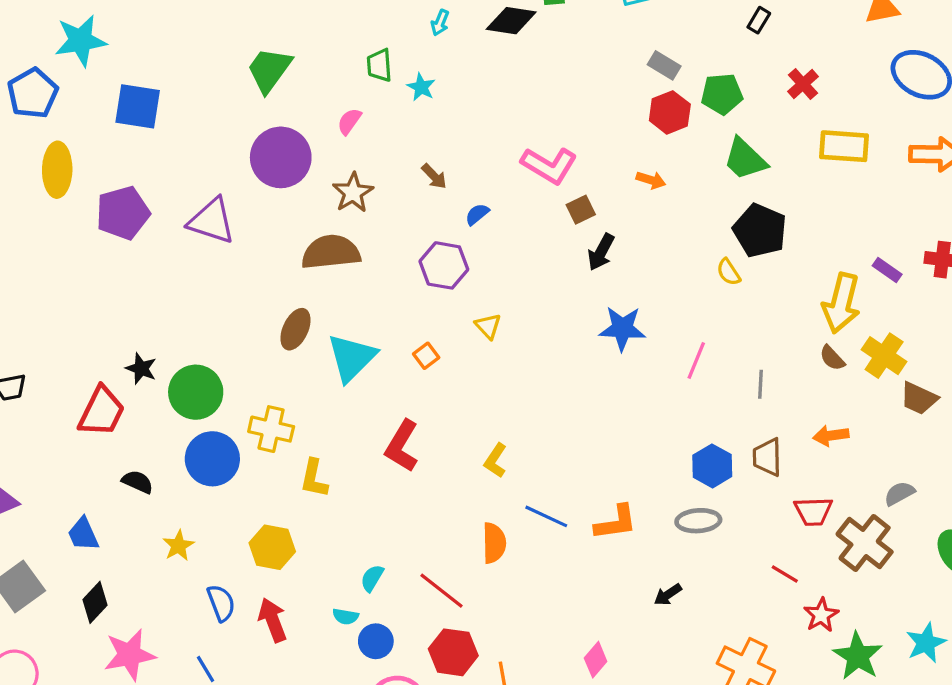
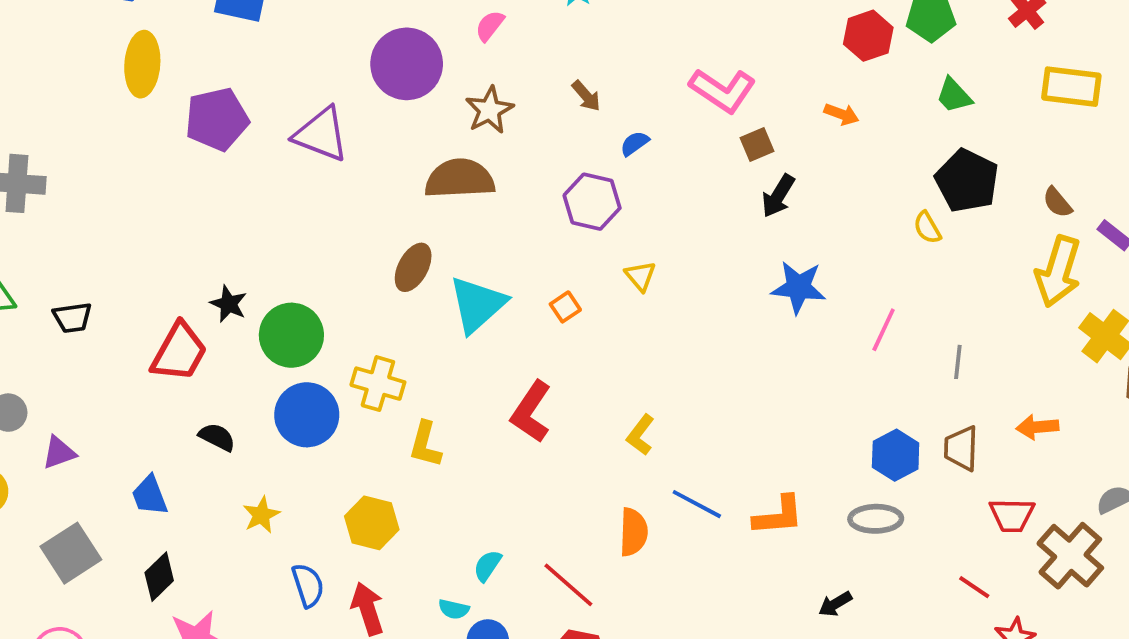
green trapezoid: (745, 159) -> (954, 95), size x0.7
brown semicircle: (832, 358) -> (1057, 202), moved

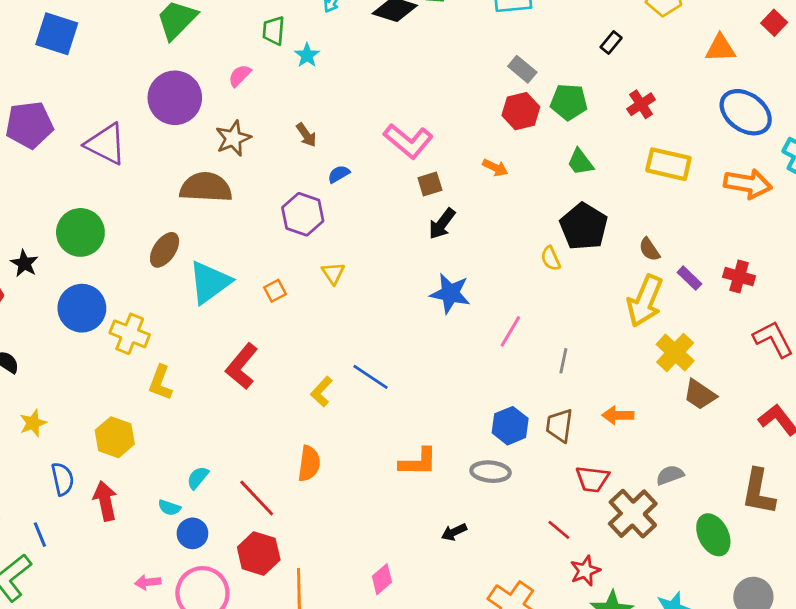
green circle: (291, 335) -> (80, 232), moved
blue circle: (307, 415) -> (82, 308), moved
blue line: (697, 504) -> (370, 377), moved

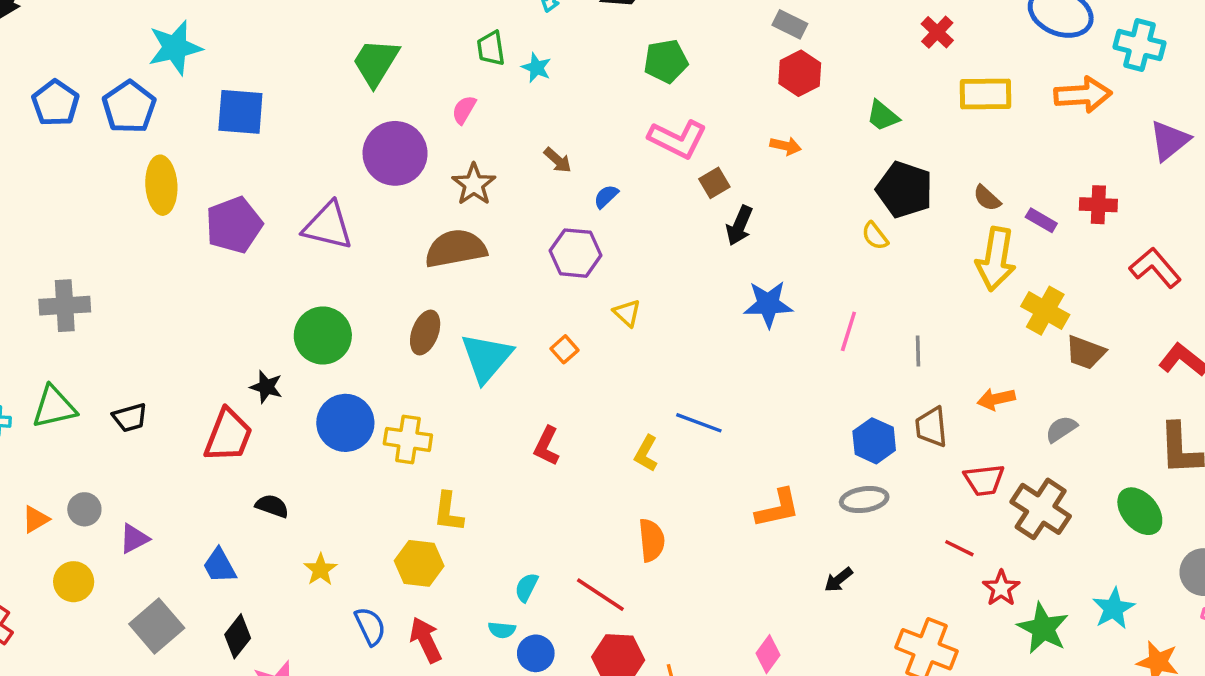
green pentagon: (569, 102) -> (666, 61), moved
red L-shape: (242, 366) -> (547, 446), size x0.7
yellow L-shape: (160, 383) -> (448, 512), moved
gray semicircle: (670, 475) -> (1061, 429), moved

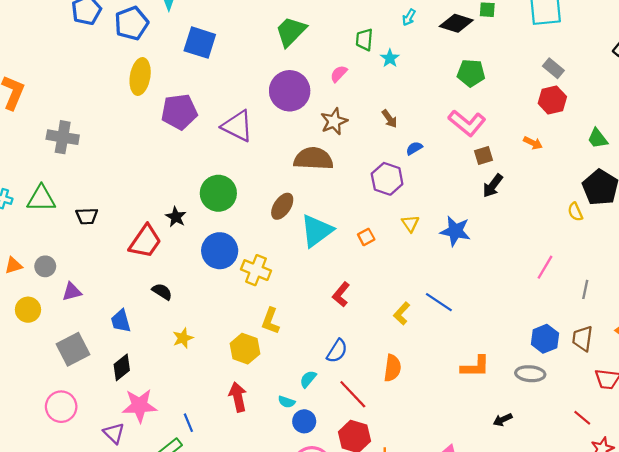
blue star: (768, 304) -> (455, 231), moved
blue semicircle: (370, 626) -> (337, 351), moved, turned 45

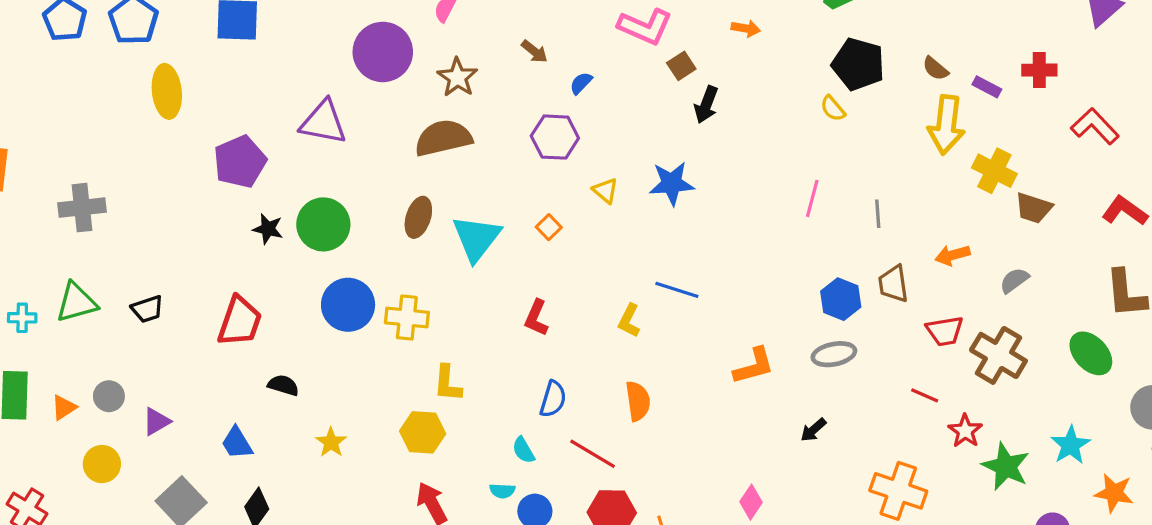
purple pentagon: (179, 112) -> (240, 162), moved
black star: (176, 217) -> (268, 229), moved
cyan semicircle: (308, 379) -> (523, 450), turned -54

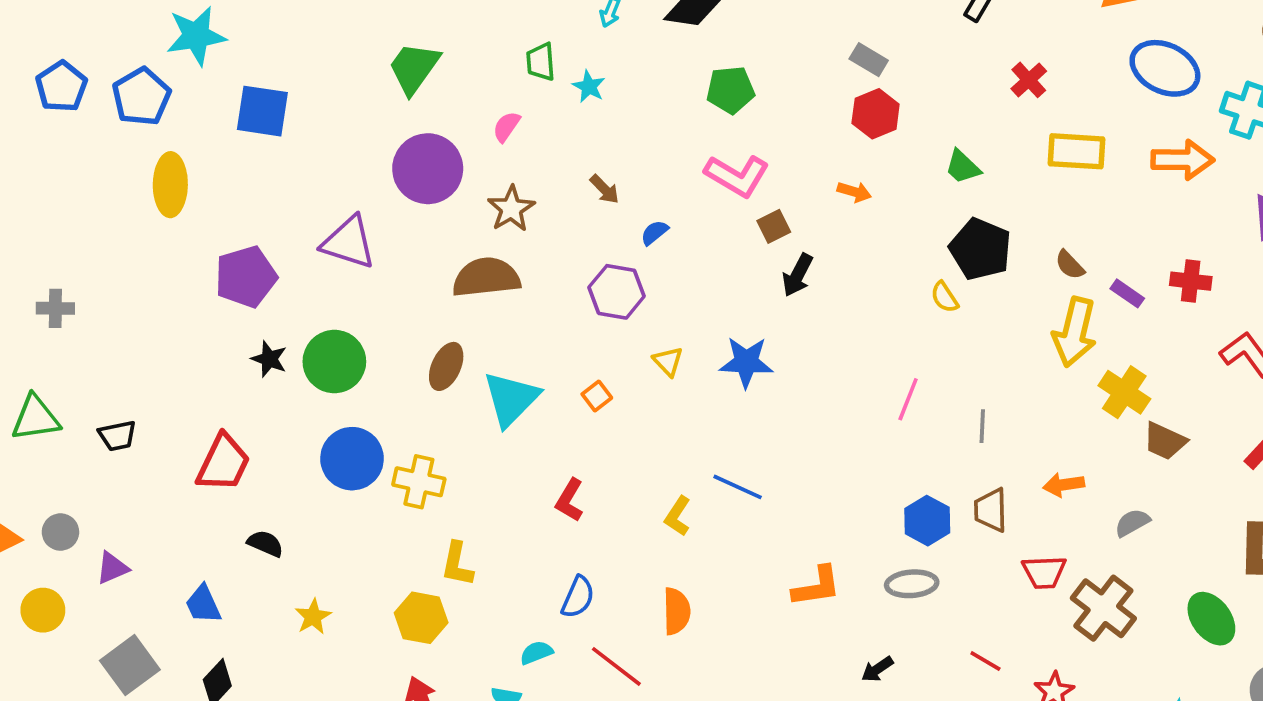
gray cross: (82, 208) -> (55, 308), size x0.7
red line: (925, 395) -> (985, 661), moved
cyan semicircle: (523, 450) -> (536, 653), turned 92

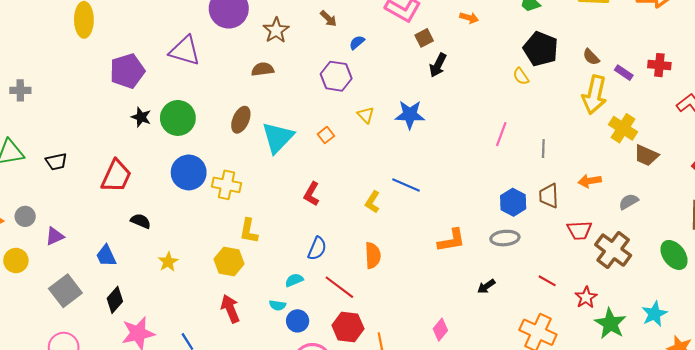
brown semicircle: (486, 277) -> (263, 69), size x0.6

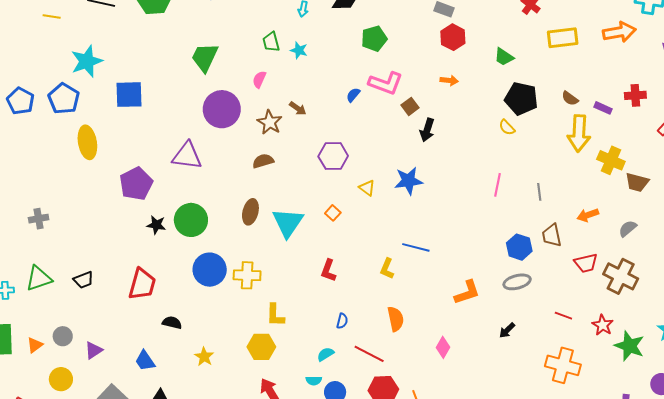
brown arrow: (328, 19) -> (298, 108), moved
blue semicircle: (357, 42) -> (353, 95), moved
blue semicircle: (317, 248) -> (342, 321), size x0.7
pink diamond: (440, 330) -> (443, 347), moved

